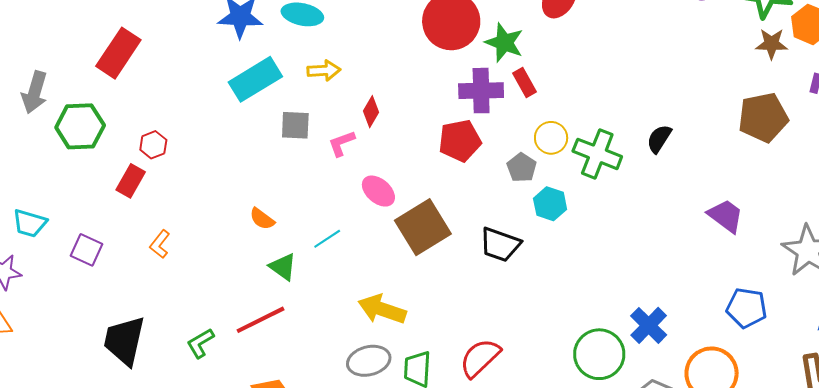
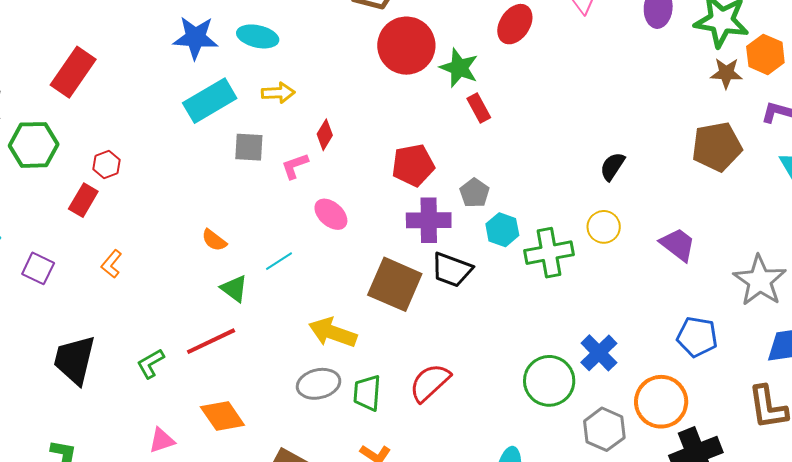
purple cross: (481, 91) -> (429, 220), moved
yellow circle: (551, 138) -> (604, 227), moved
green cross: (597, 154) -> (549, 253), moved, turned -33
brown square: (423, 227) -> (395, 284), moved, turned -36

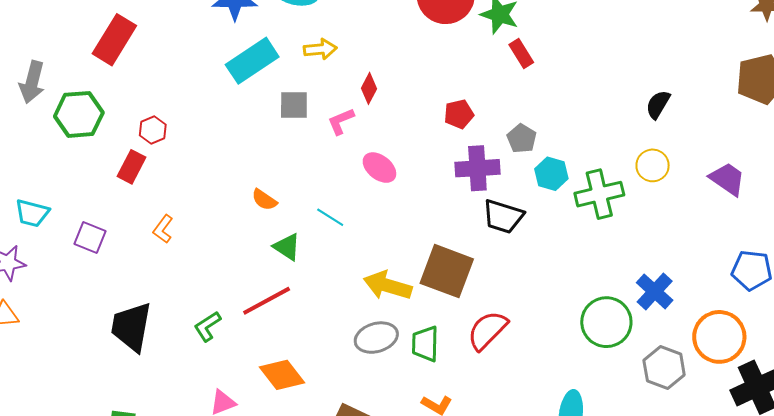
red pentagon: (413, 165) -> (459, 114), size x0.7
cyan line: (279, 261) -> (330, 217), turned 68
brown square: (395, 284) -> (447, 271), moved

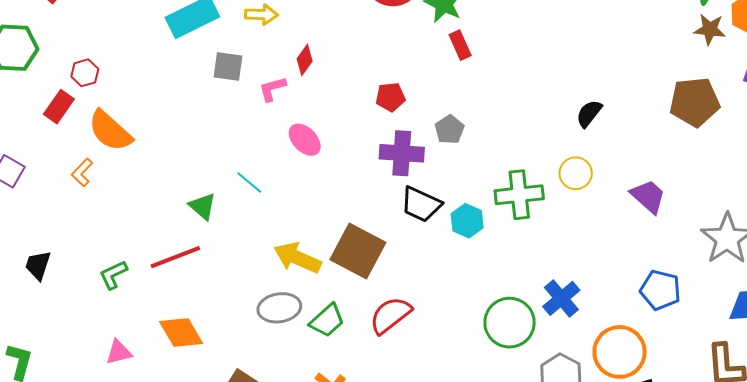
cyan hexagon: (551, 174) -> (467, 221), moved
orange semicircle: (264, 200) -> (110, 131), moved, size x1.8
black trapezoid: (131, 327) -> (38, 265), size x0.6
green trapezoid: (425, 344) -> (327, 320), turned -141

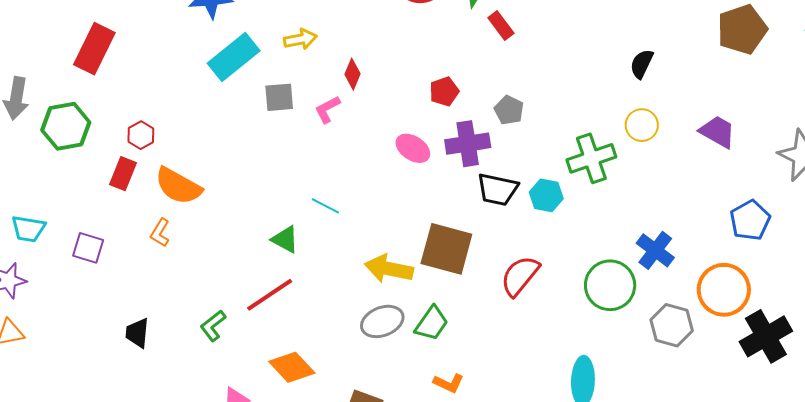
pink ellipse: (305, 140) -> (413, 148), moved
blue pentagon: (660, 290) -> (750, 220), turned -30
red semicircle: (390, 315) -> (520, 276), moved

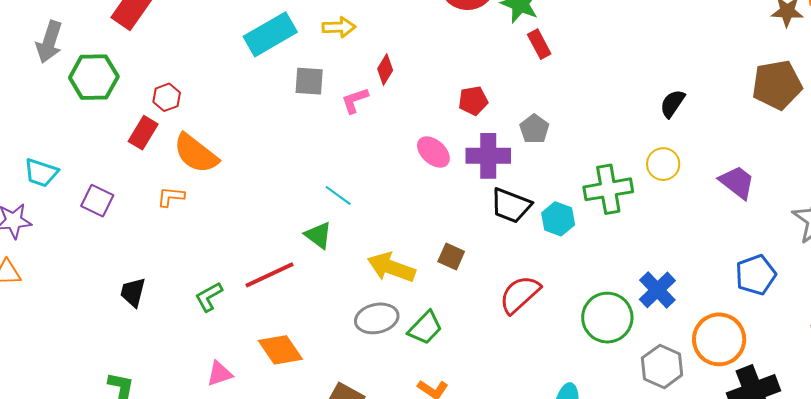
orange L-shape: (160, 233) -> (171, 197), turned 56
green triangle: (285, 239) -> (318, 235), moved
brown square: (446, 249) -> (451, 256), size x0.5

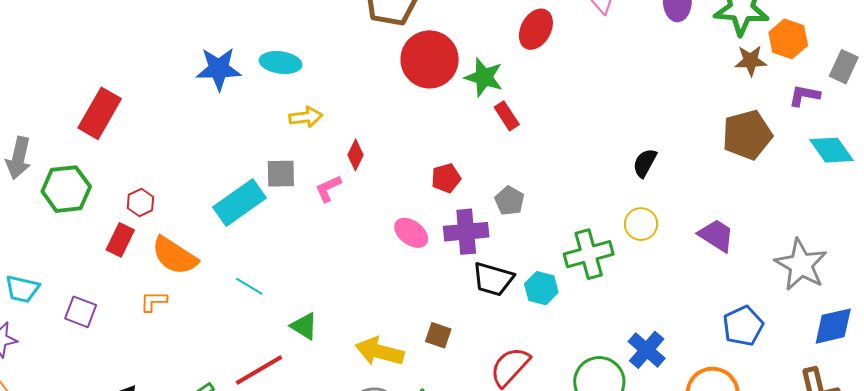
cyan rectangle: (270, 34) -> (239, 202), moved
cyan line: (338, 195) -> (249, 286), moved

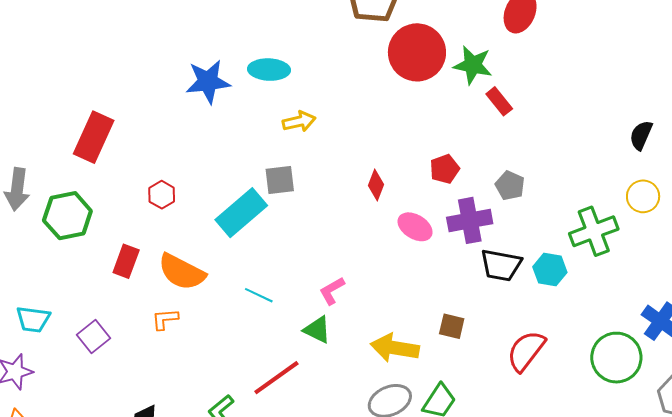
red diamond: (355, 155) -> (376, 185), moved
pink L-shape: (328, 189) -> (332, 291), moved
red hexagon: (140, 202) -> (162, 195), moved
purple square: (81, 312) -> (94, 336), turned 36

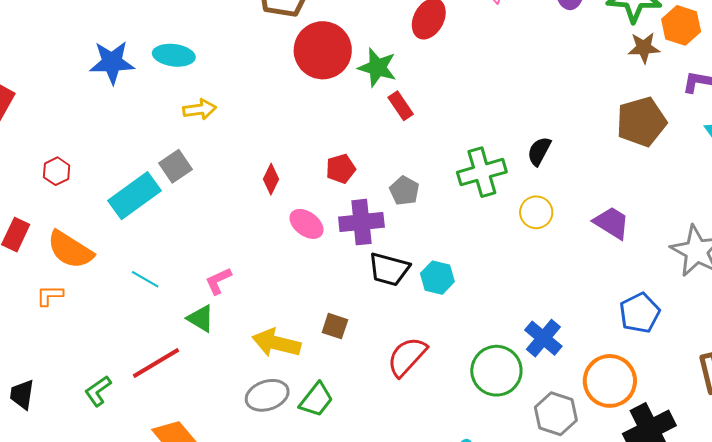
gray square: (280, 180) -> (175, 166), turned -32
green cross: (594, 231) -> (482, 172), moved

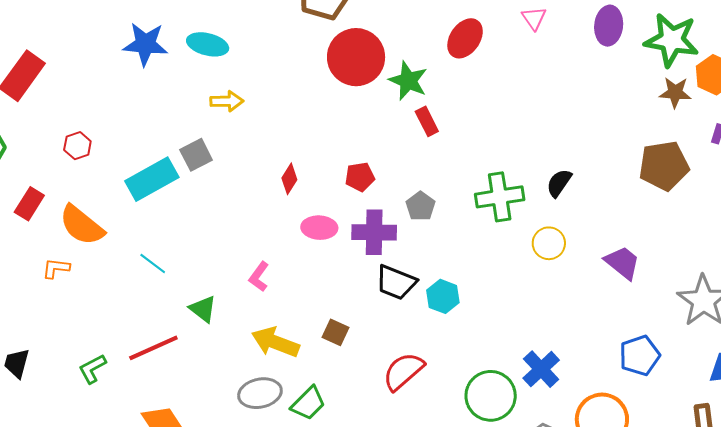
pink ellipse: (306, 224) -> (319, 228), turned -40
pink L-shape: (218, 281) -> (259, 277), moved, turned -36

